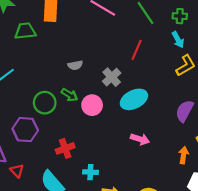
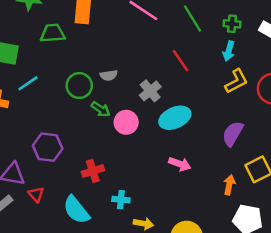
cyan arrow: (178, 40) -> (229, 51), turned 42
red line: (137, 50) -> (180, 61), turned -60
green circle: (45, 103) -> (79, 86), moved

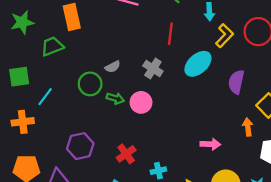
red line: (180, 61) -> (170, 34), turned 60
cyan ellipse: (175, 118) -> (198, 64), moved
pink arrow: (180, 164) -> (210, 144), moved

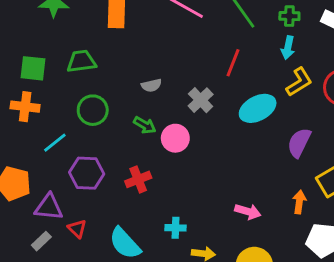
green trapezoid: (52, 46) -> (81, 61), moved
green circle: (90, 84) -> (93, 110), moved
cyan line: (45, 97) -> (55, 143), moved
orange cross: (23, 122) -> (25, 107), moved
red cross: (126, 154) -> (138, 179), moved

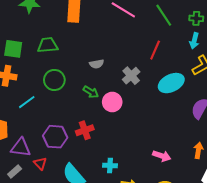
purple hexagon: (87, 173) -> (55, 137), moved

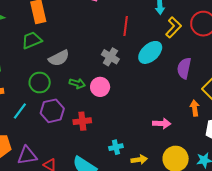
green trapezoid: (48, 45) -> (32, 40), moved
gray semicircle: (97, 64) -> (59, 58), moved, size x1.5
red cross: (85, 130) -> (82, 121), turned 30
purple hexagon: (55, 137) -> (52, 111), moved

